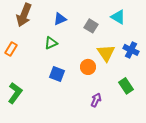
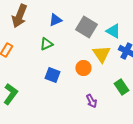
cyan triangle: (118, 17) -> (113, 31), moved
gray square: (91, 26) -> (86, 27), size x1.5
purple arrow: (96, 100) -> (91, 101), turned 128

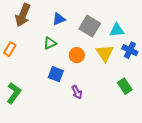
cyan triangle: (113, 31) -> (117, 30), turned -35
orange circle: (83, 68) -> (77, 55), moved
purple arrow: (91, 101) -> (77, 92), moved

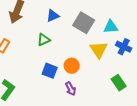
orange circle: (77, 55) -> (72, 66), moved

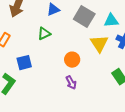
blue square: (50, 71) -> (24, 63), moved, turned -35

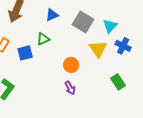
cyan triangle: (111, 21) -> (110, 26), turned -42
blue square: (24, 63) -> (25, 53), moved

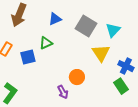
blue cross: (123, 46) -> (126, 66), moved
orange circle: (71, 65) -> (77, 77), moved
purple arrow: (70, 88) -> (63, 92), moved

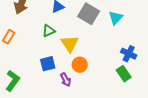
yellow triangle: (101, 53) -> (70, 44), moved
blue square: (28, 57) -> (48, 64), moved

